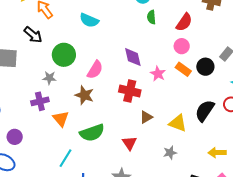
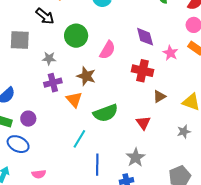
gray star: (49, 78) -> (49, 58), moved
brown star: (84, 95) -> (86, 76), moved

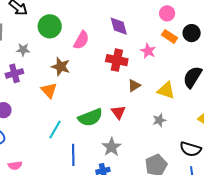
pink star: (170, 53) -> (148, 51), moved
purple cross: (53, 83) -> (14, 73), moved
green semicircle: (106, 113) -> (90, 117), moved

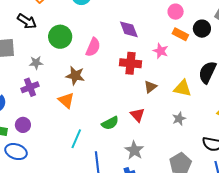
green semicircle: (90, 117) -> (110, 123), size x0.7

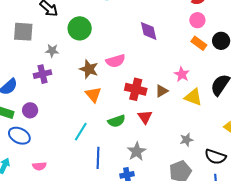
pink semicircle: (93, 47) -> (116, 61), moved, turned 42
pink star: (161, 51) -> (182, 74), moved
red cross: (130, 63) -> (136, 89), moved
orange triangle: (66, 100) -> (93, 94), moved
gray star: (179, 119) -> (186, 140), moved

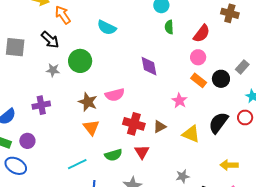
gray square: (23, 32) -> (15, 47), moved
gray star: (52, 51) -> (53, 70), moved
pink star: (182, 74) -> (179, 101), moved
cyan line: (81, 132) -> (77, 164), turned 30

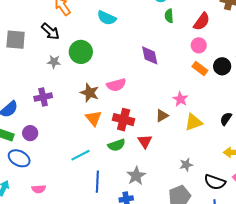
pink star: (179, 101) -> (180, 99), moved
black semicircle: (218, 123) -> (226, 119), moved, size x0.6
red cross: (134, 124) -> (124, 120), moved
yellow triangle: (191, 134) -> (194, 122), turned -42

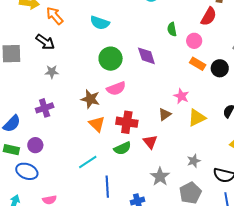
green semicircle: (169, 16) -> (172, 29), moved
red semicircle: (202, 21) -> (209, 16), moved
green circle: (81, 52) -> (111, 59), moved
black circle: (222, 66) -> (220, 68), moved
gray star: (136, 176) -> (160, 177), moved

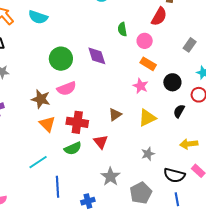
cyan semicircle: (100, 23) -> (38, 17), moved
black circle: (220, 68) -> (172, 82), moved
pink star: (181, 96) -> (141, 86), moved
gray star: (194, 161) -> (148, 154), moved

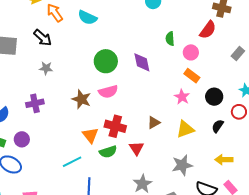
gray rectangle: (190, 45) -> (238, 53), moved
orange triangle: (47, 124) -> (90, 135), moved
gray star: (148, 154) -> (182, 165), size x1.5

